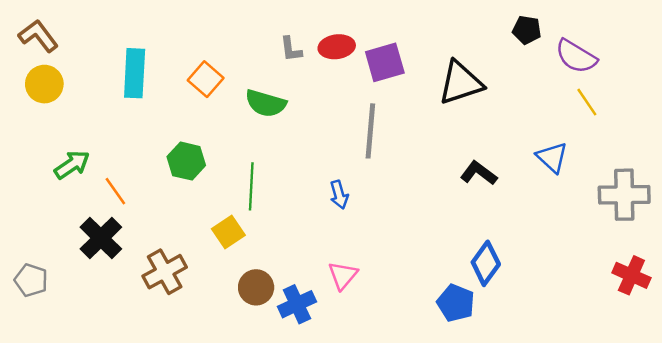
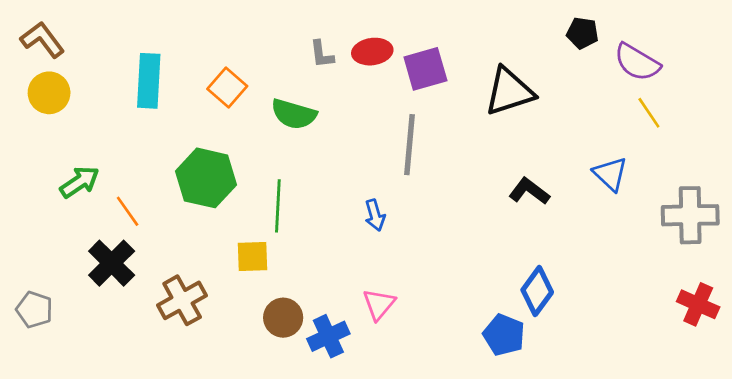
green hexagon: (186, 161) -> (206, 178), size x1.4
yellow square: (228, 232) -> (253, 256), turned 32

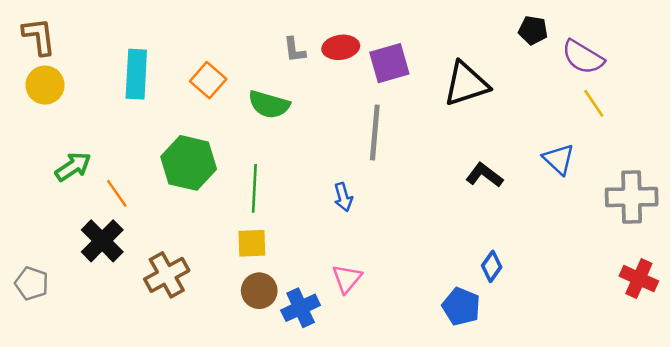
brown L-shape: (42, 40) -> (39, 36), turned 30
yellow square: (253, 256) -> (252, 243), moved
blue diamond: (537, 291) -> (492, 266), size x0.7

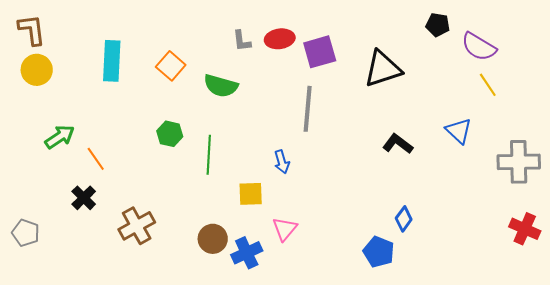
green hexagon: (189, 163) -> (170, 134), moved, size x0.6
black cross: (102, 241) -> (84, 198), size x0.7
yellow square: (252, 243) -> (251, 194), moved

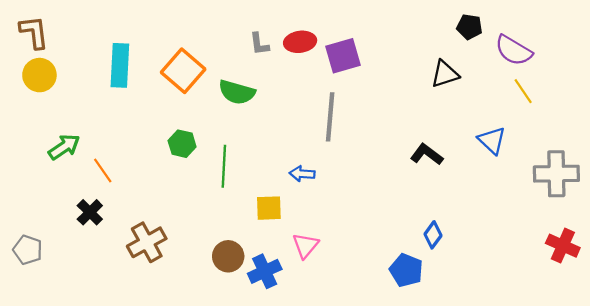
orange square: (171, 66) -> (183, 71), size x1.4
black triangle: (383, 69) -> (445, 74), moved, size x0.7
blue arrow: (282, 162) -> (302, 174), turned 110

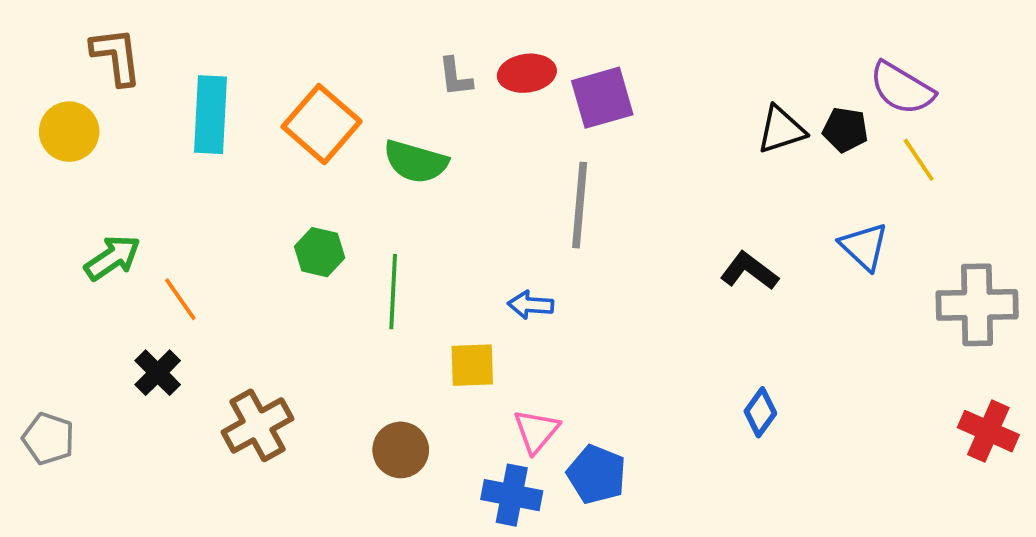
black pentagon: (469, 27) -> (845, 130), moved
brown L-shape: (34, 32) -> (116, 56), moved
blue pentagon: (406, 270) -> (597, 474), moved
blue cross: (265, 271) -> (512, 495), moved, turned 36

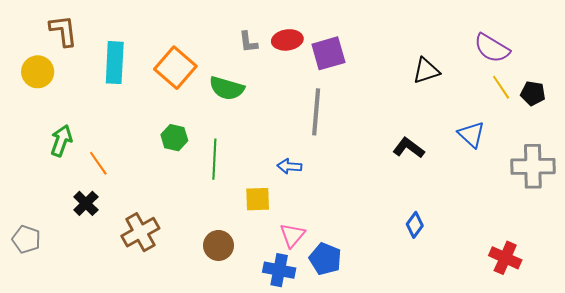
black pentagon: (845, 130) -> (533, 93), moved
green arrow: (112, 258) -> (61, 141), turned -36
red cross: (988, 431) -> (505, 258), moved

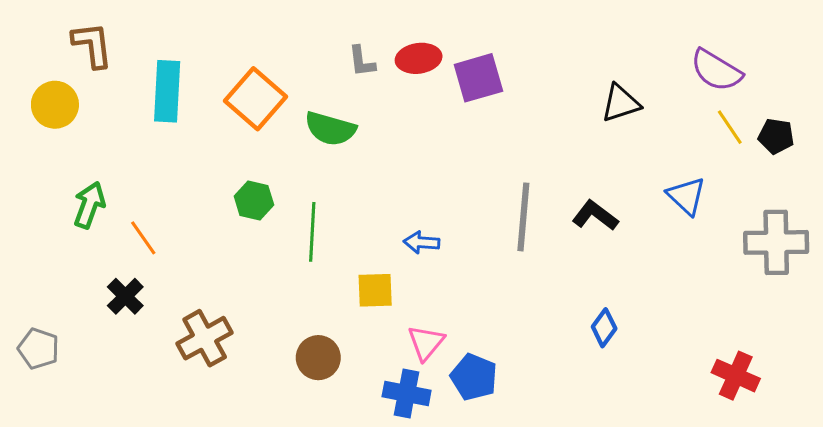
gray line: (316, 112) -> (523, 217), moved

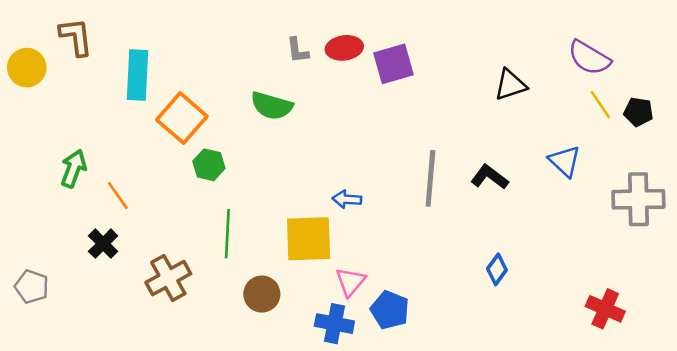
orange square: (255, 99) -> (182, 118), moved
yellow circle: (55, 105) -> (27, 68), moved
green line: (312, 232) -> (227, 234), moved
yellow square: (375, 290) -> (309, 239), size x1.6

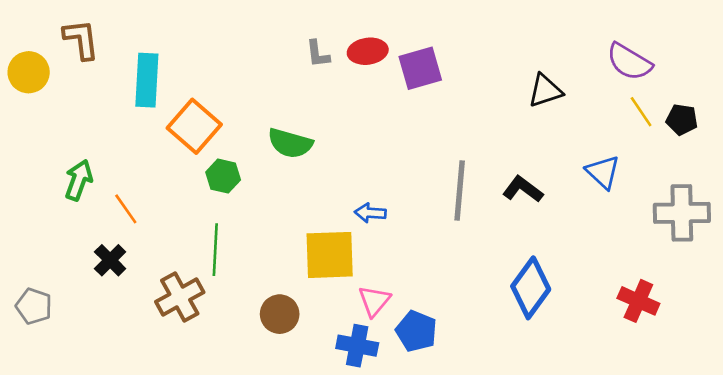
green semicircle: (272, 106) -> (290, 143), moved
green line: (227, 234) -> (215, 250), moved
blue diamond: (497, 269) -> (531, 288), size x1.8
red cross: (605, 309) -> (638, 301), moved

